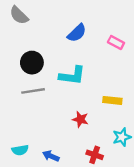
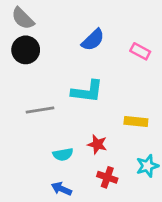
black circle: (32, 63) -> (26, 50), moved
cyan semicircle: (20, 150) -> (63, 154), moved
red cross: (95, 155) -> (107, 177), moved

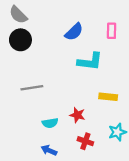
pink rectangle: (140, 51) -> (112, 31), moved, turned 63
cyan L-shape: (87, 91) -> (90, 61), moved

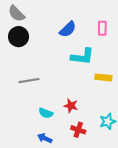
yellow rectangle: (108, 97) -> (103, 77), moved
cyan semicircle: (50, 123) -> (46, 113), turned 32

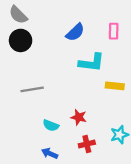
red cross: (78, 130) -> (87, 144), turned -32

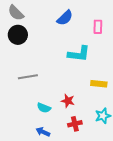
blue semicircle: (75, 32) -> (65, 18), moved
yellow rectangle: (115, 86) -> (99, 84), moved

